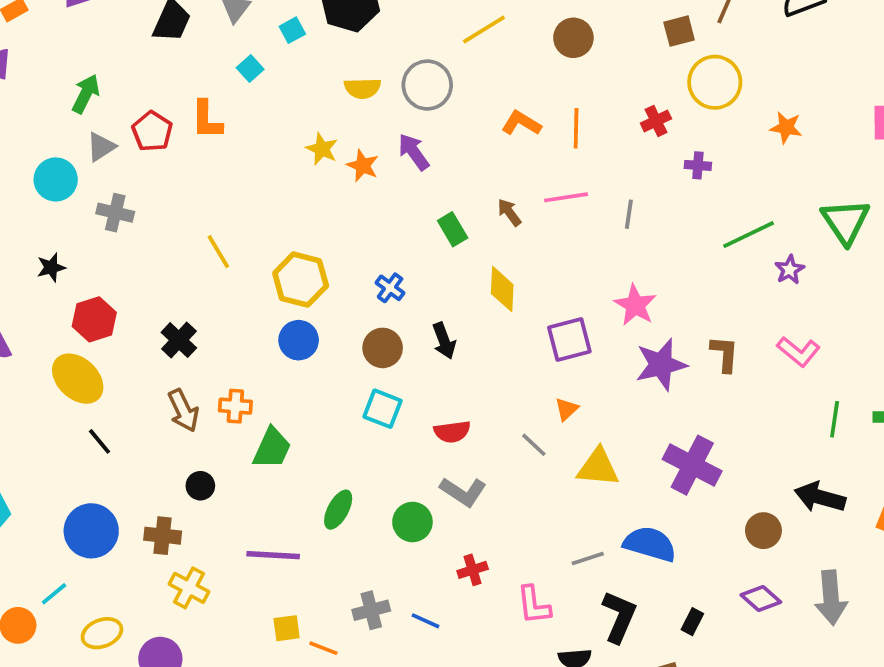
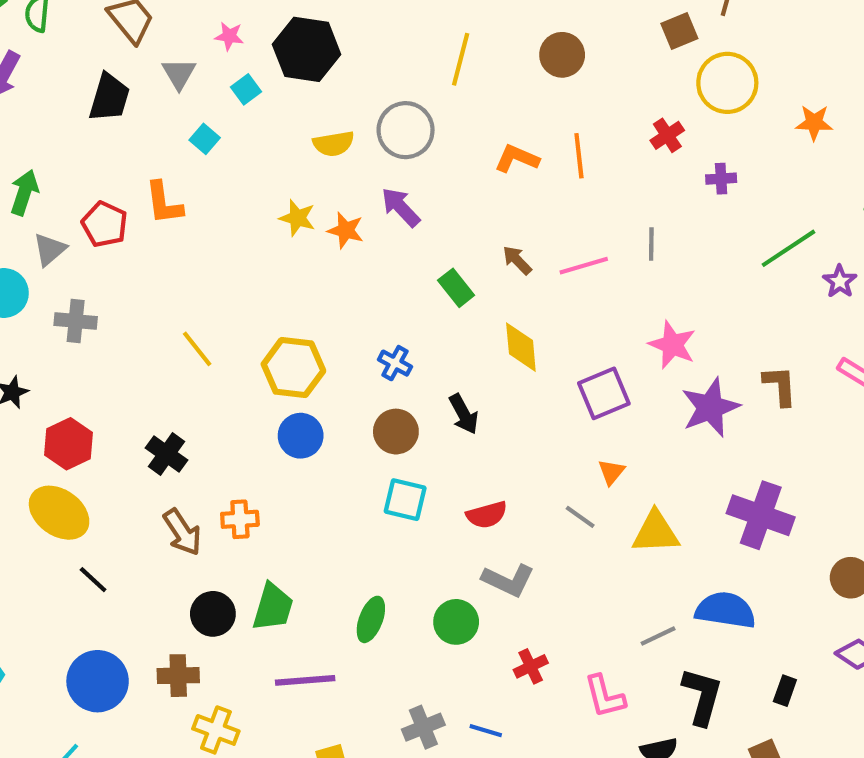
yellow line: (484, 30) -> (461, 59), turned -36
pink line: (566, 197) -> (584, 266), moved
green trapezoid: (272, 448) -> (273, 607), moved
black circle: (200, 486) -> (213, 614), size x1.4

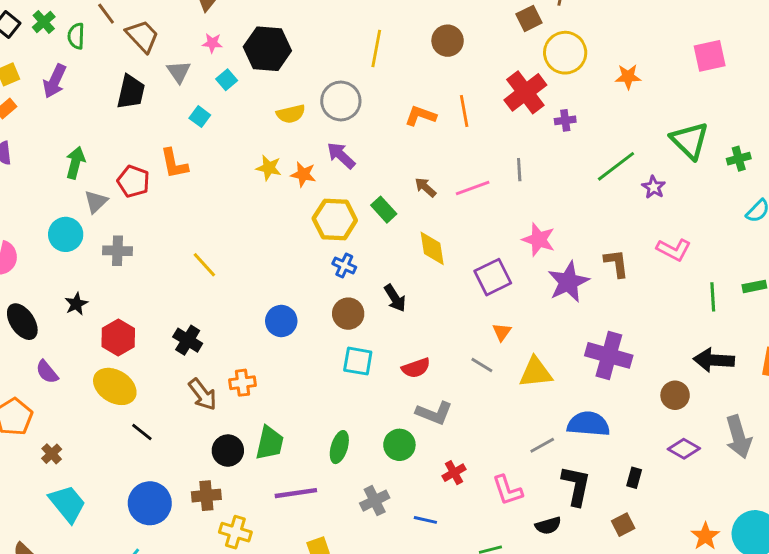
red cross: (667, 135) -> (525, 92), size x1.8
yellow hexagon: (293, 368) -> (335, 219), moved
gray cross: (423, 727) -> (375, 501), moved

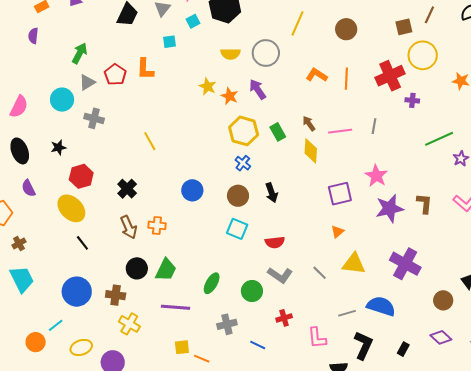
cyan square: (200, 117) -> (169, 42), turned 32
yellow diamond: (432, 248) -> (311, 151), moved
gray line: (482, 365) -> (320, 273), moved

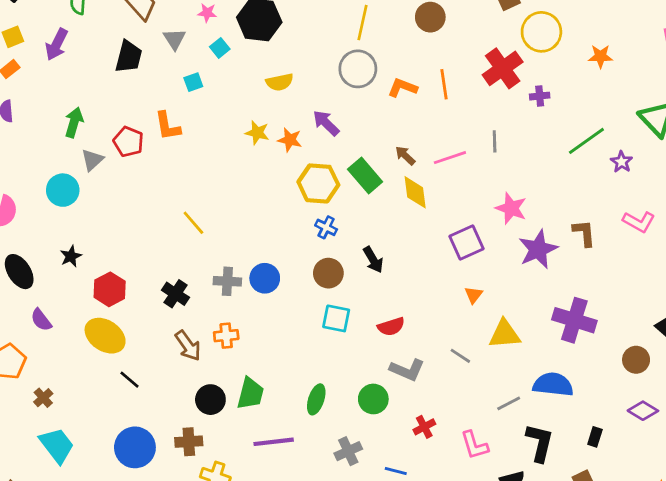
gray circle: (266, 53) -> (358, 69), moved
gray cross: (94, 118) -> (227, 281), moved
green rectangle: (278, 132) -> (365, 176), size x1.4

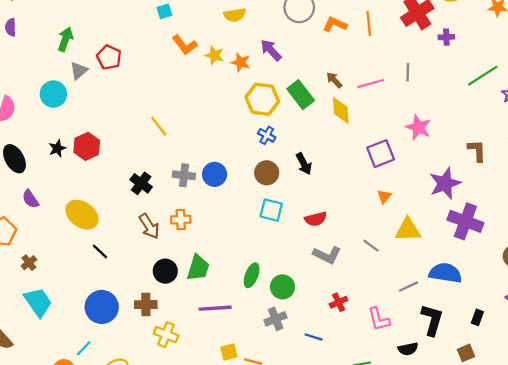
orange L-shape: (168, 126) -> (185, 45), moved, turned -30
purple star: (538, 249) -> (445, 183), moved
red hexagon: (110, 289) -> (87, 146), moved
green circle: (373, 399) -> (283, 287), moved

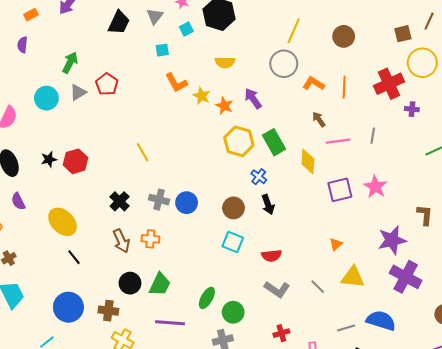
brown arrow: (334, 80) -> (319, 119), moved
cyan circle: (53, 94) -> (46, 98), moved
blue cross: (267, 135) -> (259, 177), moved
purple square: (381, 154) -> (340, 190), moved

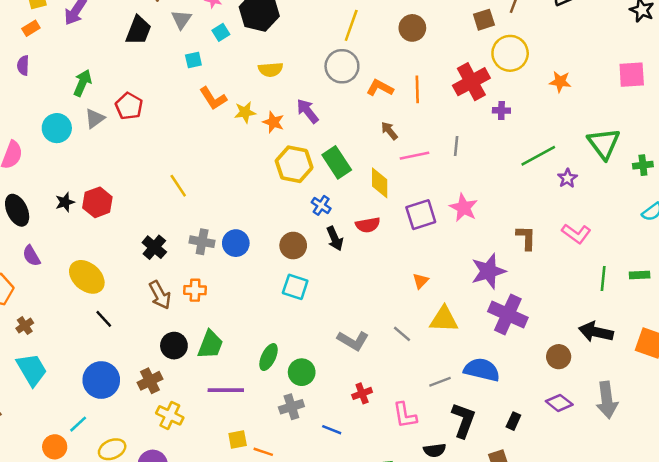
yellow star: (202, 96) -> (245, 112), turned -30
red semicircle: (272, 256) -> (368, 225), moved
brown cross: (108, 311) -> (150, 381), turned -30

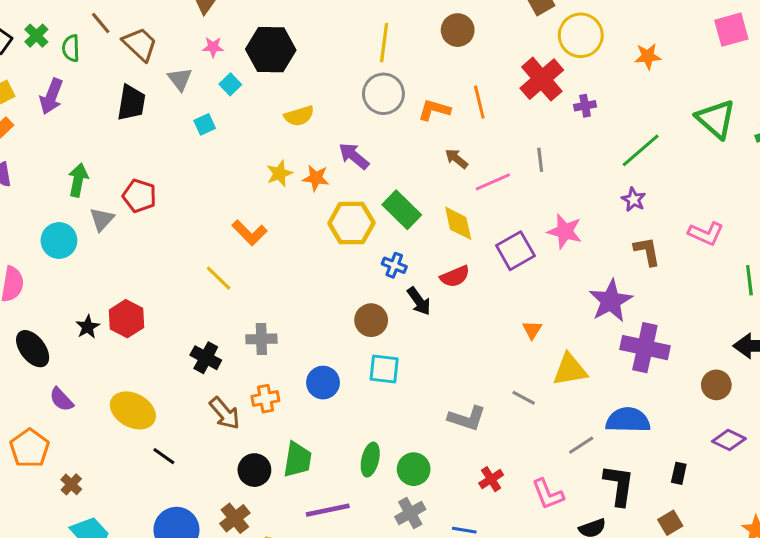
orange L-shape: (213, 98) -> (249, 233), moved
purple star: (567, 178) -> (634, 200), moved
blue circle: (236, 243) -> (323, 383), moved

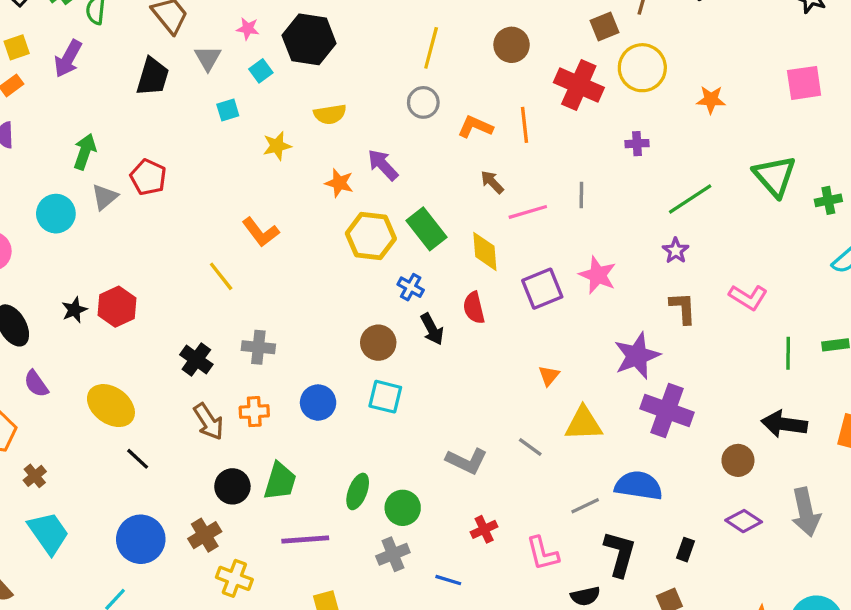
red cross: (542, 79) -> (579, 85), moved, turned -33
gray circle: (383, 94) -> (423, 102), size x0.7
yellow star: (280, 173) -> (277, 146), moved
red semicircle: (455, 276) -> (474, 308), turned 92

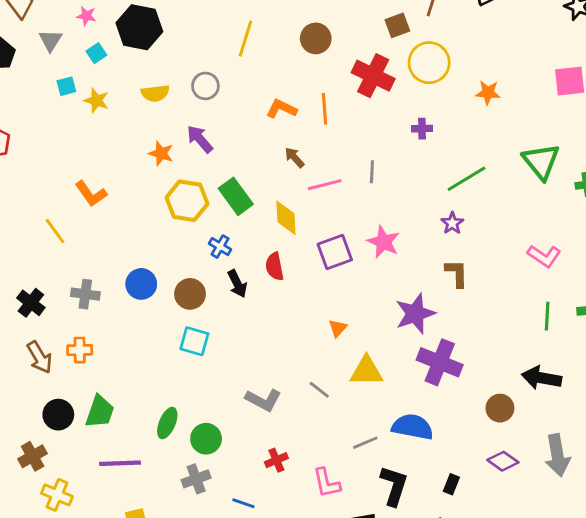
gray circle: (423, 102) -> (205, 86), moved
yellow star: (277, 146) -> (96, 100), moved, turned 30
pink L-shape: (748, 297) -> (544, 256), moved
blue circle: (318, 403) -> (141, 284), moved

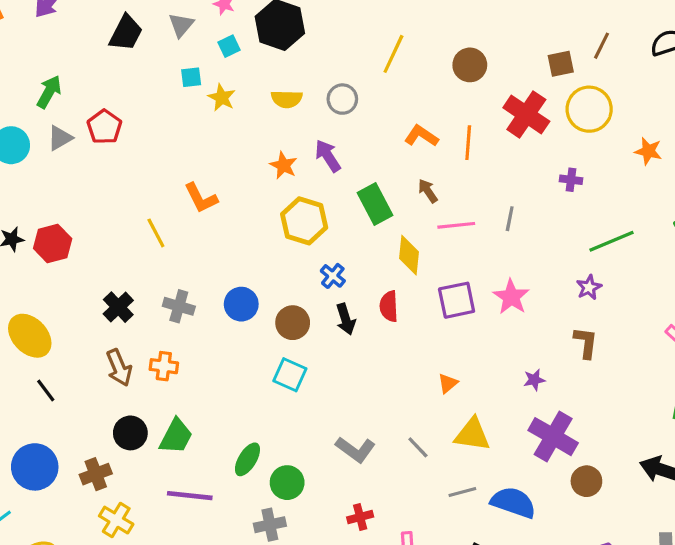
green rectangle: (236, 196) -> (375, 204), moved
purple star: (415, 314) -> (534, 380), size x0.5
brown circle: (500, 408) -> (586, 481), moved
gray line: (365, 443) -> (462, 492), moved

